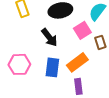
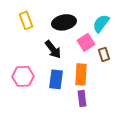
orange rectangle: (77, 62) -> (81, 74), turned -50

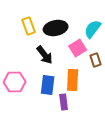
yellow rectangle: (26, 20) -> (29, 26), moved
purple rectangle: (82, 98) -> (64, 102), moved

